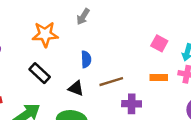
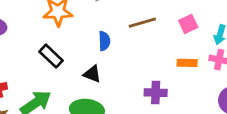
pink square: (159, 43) -> (188, 24), turned 35
brown line: (111, 82) -> (142, 23), moved

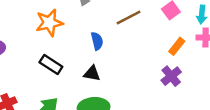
orange rectangle: (187, 63) -> (177, 46), turned -42
purple cross: (156, 93) -> (171, 76), moved, turned -30

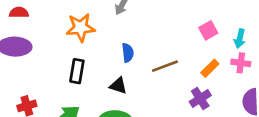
brown line: (129, 17) -> (165, 66), moved
black rectangle: (51, 64) -> (77, 71), turned 60

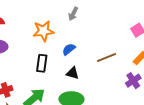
blue semicircle: (128, 53) -> (69, 49), moved, turned -120

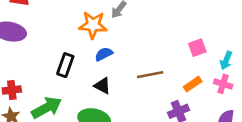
orange star: (43, 31) -> (93, 25), moved

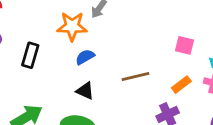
pink square: (197, 48) -> (185, 45), turned 36
black rectangle: (65, 65) -> (30, 55), moved

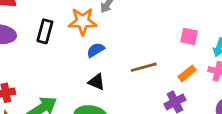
black rectangle: (30, 55) -> (45, 31), moved

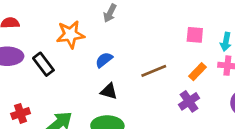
orange star: (83, 21) -> (70, 34), moved
black rectangle: (45, 31) -> (43, 64), moved, turned -45

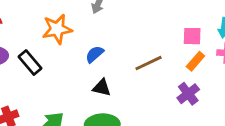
pink square: (195, 35) -> (192, 36), moved

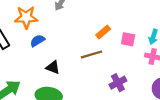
blue semicircle: (95, 54) -> (37, 41), moved
orange rectangle: (195, 61) -> (103, 32), moved

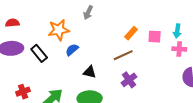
purple cross: (118, 83) -> (129, 80), moved

